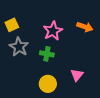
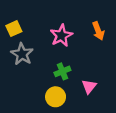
orange arrow: (85, 27) -> (98, 31), turned 49
green cross: (47, 54) -> (62, 71), moved, turned -32

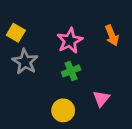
yellow square: (14, 29) -> (16, 33), turned -35
green cross: (62, 71) -> (71, 71), moved

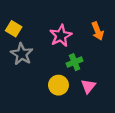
green cross: (71, 71) -> (75, 62), moved
yellow circle: (63, 110) -> (58, 85), moved

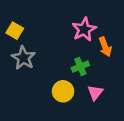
orange arrow: (98, 31) -> (105, 47), moved
pink star: (61, 36) -> (84, 29), moved

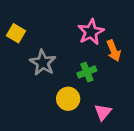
gray star: (23, 58) -> (43, 63), moved
pink triangle: (95, 93) -> (103, 112), moved

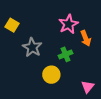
pink triangle: (103, 112) -> (88, 87), moved

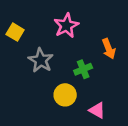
pink star: (69, 24) -> (66, 26), moved
pink triangle: (88, 87) -> (97, 110), moved, turned -40

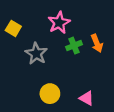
green cross: (83, 69) -> (74, 46), moved
yellow circle: (65, 95) -> (50, 94), moved

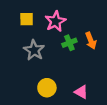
yellow square: (13, 28) -> (27, 19), moved, turned -32

